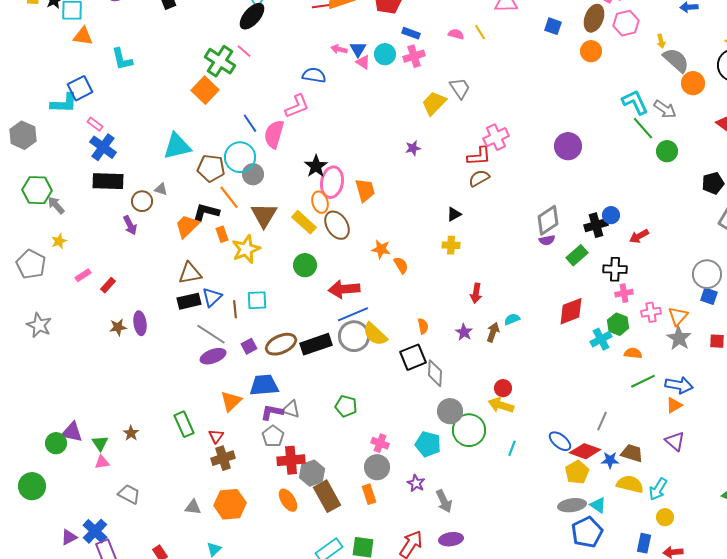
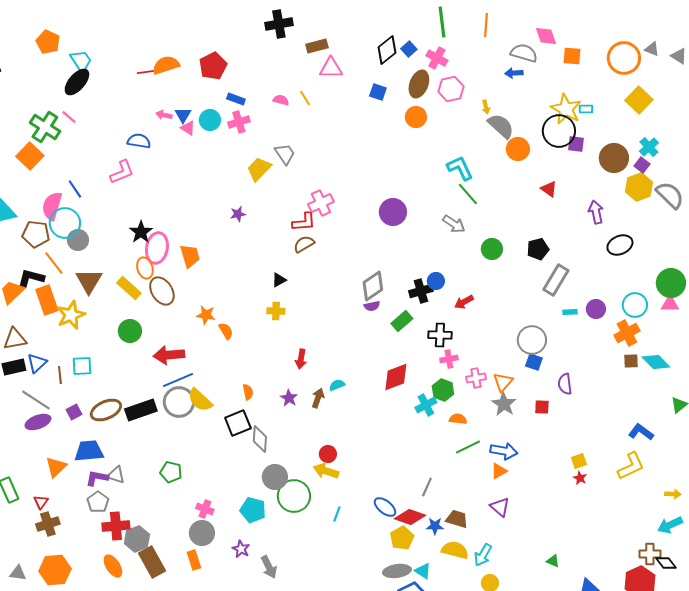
gray arrow: (665, 109) -> (454, 224), moved
pink semicircle: (274, 134) -> (52, 206), moved
green circle: (667, 151) -> (492, 249), moved
orange rectangle: (222, 234) -> (47, 300), size x1.8

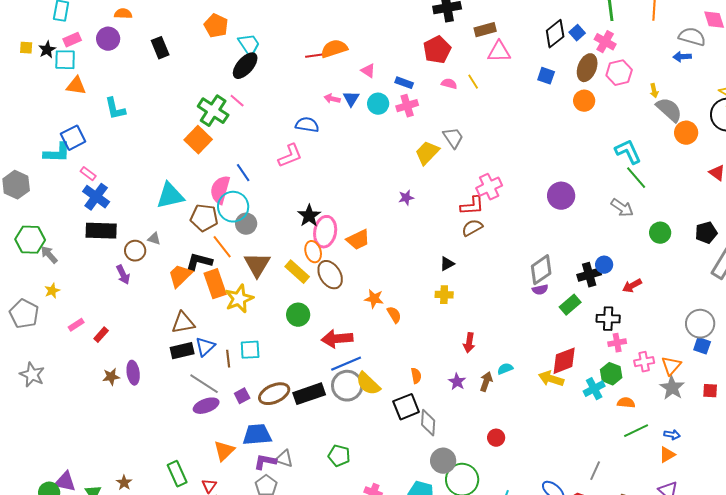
red pentagon: (213, 66) -> (437, 50), moved
pink triangle: (188, 128) -> (368, 71), moved
orange trapezoid: (190, 256) -> (358, 240), turned 80
blue arrow: (504, 451) -> (672, 435), size x0.6
yellow arrow: (326, 471) -> (551, 379), moved

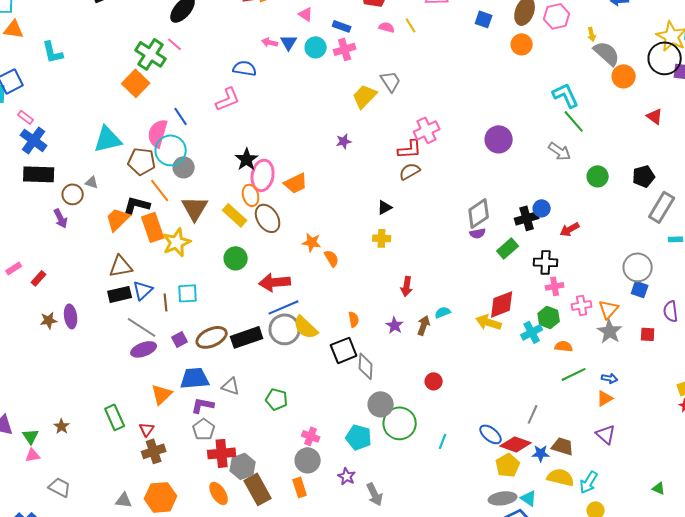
gray triangle: (284, 459) -> (231, 386), moved

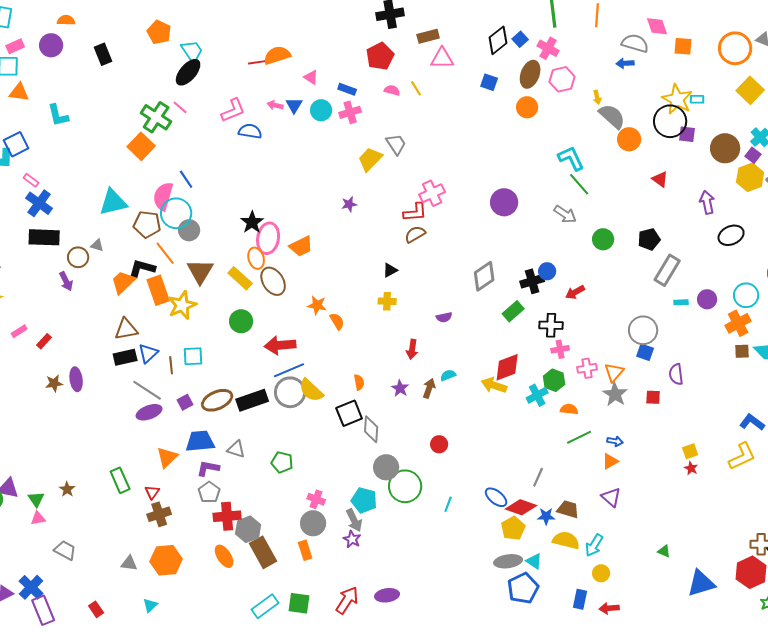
pink L-shape: (228, 99) -> (233, 110), moved
purple semicircle: (478, 233) -> (444, 317), moved
gray arrow: (375, 494) -> (354, 520), moved

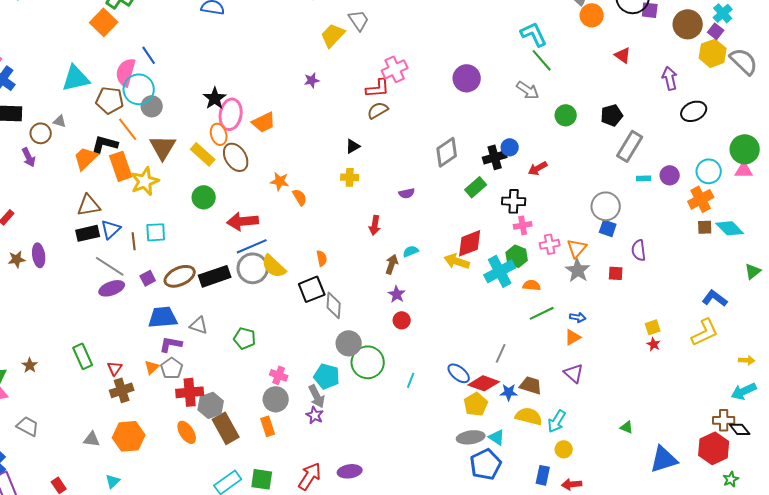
purple star: (400, 388) -> (397, 294), moved
cyan cross: (537, 395) -> (500, 271), size x1.4
orange triangle: (167, 457) -> (152, 367), moved, size x0.7

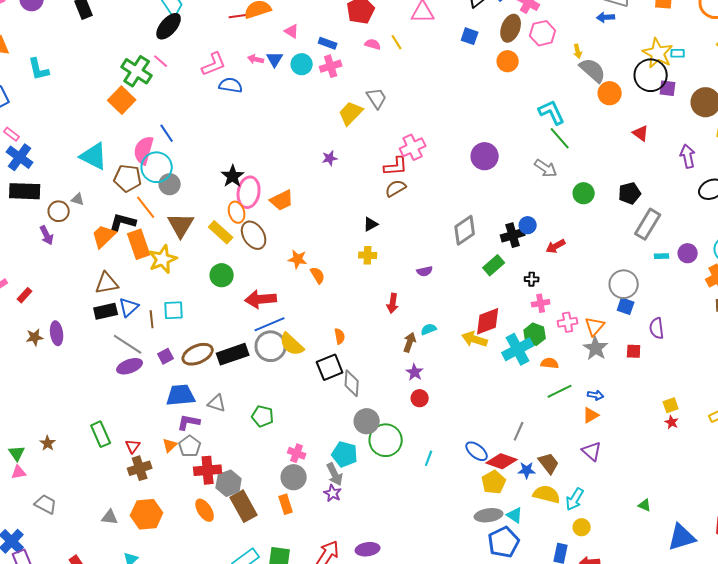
cyan triangle: (76, 78) -> (94, 156), turned 40
black cross: (514, 201) -> (532, 279), size x0.6
brown trapezoid: (531, 385) -> (549, 463), turned 35

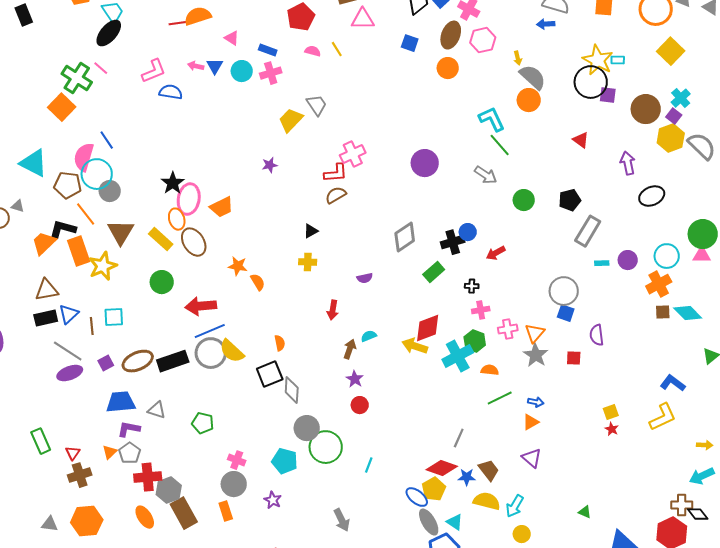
orange circle: (610, 93) -> (529, 100), moved
blue ellipse: (477, 451) -> (417, 497), moved
gray arrow: (335, 474) -> (342, 520), moved
gray ellipse: (489, 515) -> (429, 522), turned 68

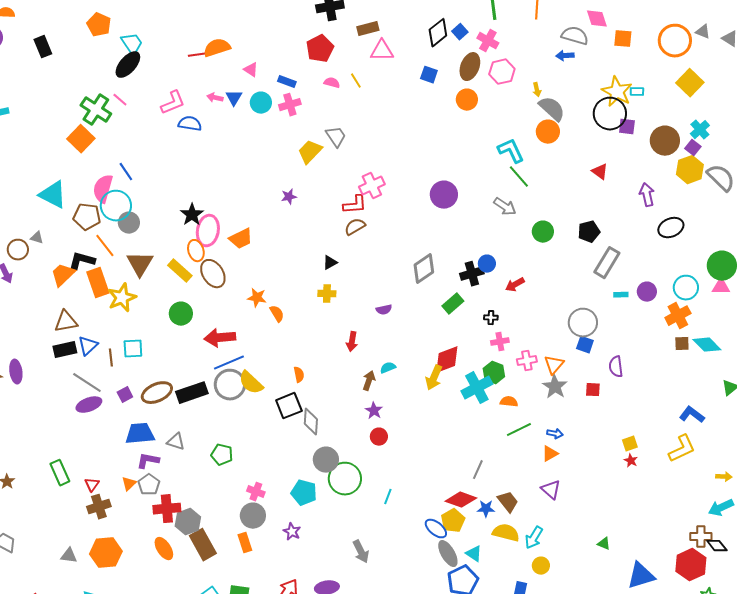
yellow arrow: (415, 346) -> (434, 378), turned -85

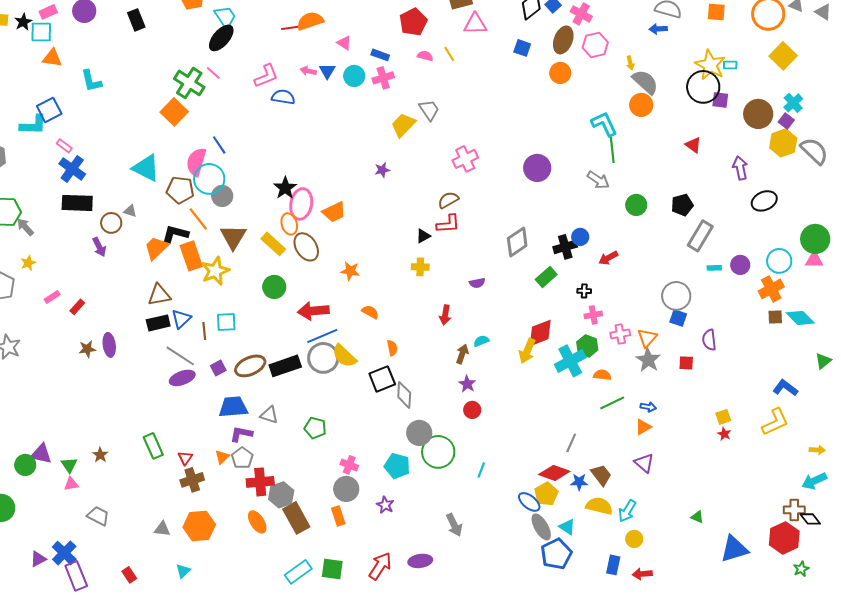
green line: (519, 177) -> (612, 150), turned 35
red L-shape: (355, 205) -> (448, 224), moved
orange semicircle: (277, 314) -> (370, 312), moved, turned -30

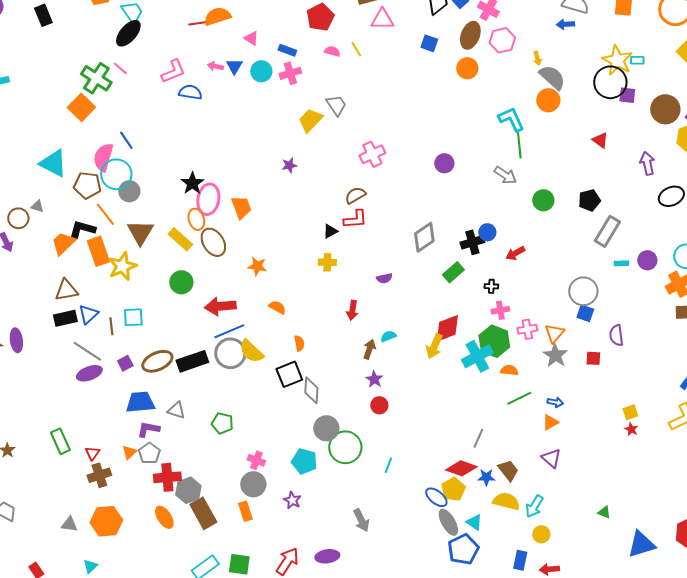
purple circle: (537, 168) -> (444, 163), size x0.7
orange trapezoid: (334, 212) -> (241, 207), turned -85
green hexagon: (587, 346) -> (494, 341), size x1.4

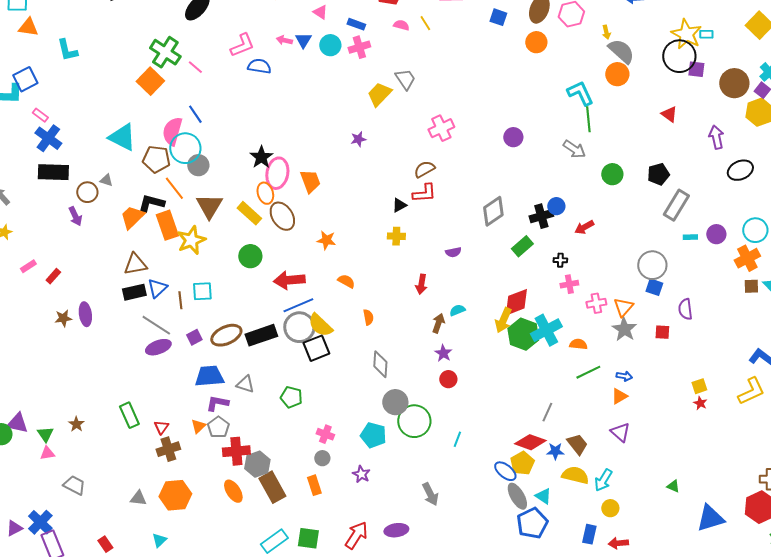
pink line: (120, 68) -> (195, 67), moved
green hexagon: (494, 341) -> (523, 334), moved
black square: (289, 374) -> (316, 348), moved
gray circle: (253, 484) -> (322, 458), size x0.6

